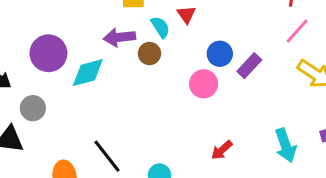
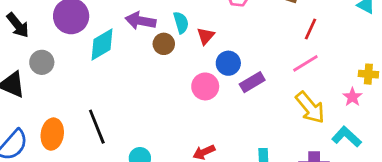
red triangle: (186, 15) -> (206, 36), moved
cyan diamond: (88, 73) -> (102, 45), turned -32

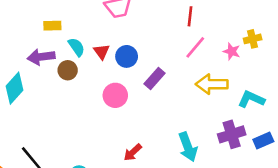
blue circle: (228, 63) -> (127, 56), moved
pink star: (352, 97) -> (232, 51), moved
yellow arrow: (310, 108) -> (212, 84), turned 148

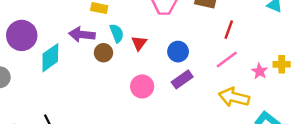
blue circle: (127, 56) -> (178, 52), moved

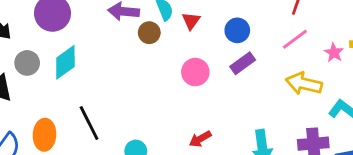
cyan diamond: (50, 58) -> (65, 62), moved

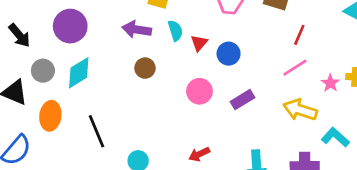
blue circle: (237, 30) -> (229, 54), moved
brown circle: (149, 33) -> (145, 68), moved
purple rectangle: (243, 63) -> (243, 100), moved
orange ellipse: (44, 135) -> (50, 116), moved

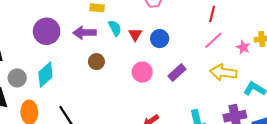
purple circle: (70, 26) -> (47, 31), moved

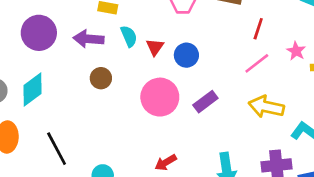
pink star: (243, 47) -> (296, 51), moved
pink circle: (142, 72) -> (160, 97), size x1.4

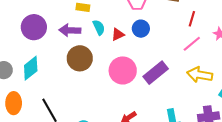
red triangle: (155, 47) -> (118, 34), turned 32
blue circle: (186, 55) -> (141, 29), moved
brown circle: (101, 78) -> (80, 58), size x1.6
purple rectangle: (205, 102) -> (156, 73), size x1.4

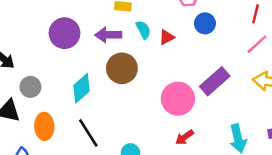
blue circle: (141, 29) -> (205, 23), moved
cyan diamond: (31, 68) -> (81, 88), moved
pink circle: (123, 70) -> (178, 99), moved

